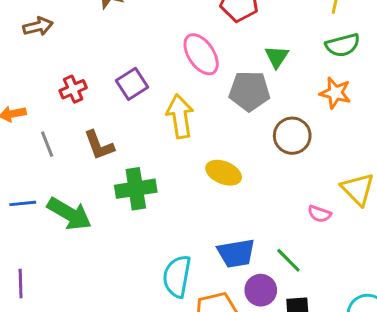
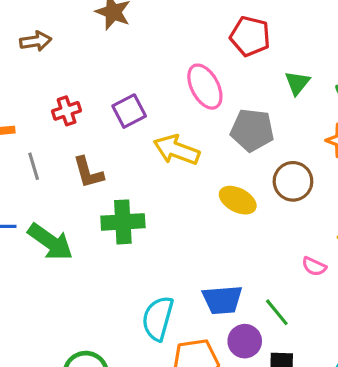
green triangle: (277, 57) -> (297, 83), moved
yellow arrow: (180, 116) -> (177, 150), turned -66
yellow ellipse: (224, 173) -> (238, 200), moved

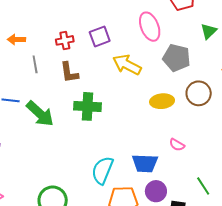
red cross: (67, 111) -> (65, 40), moved
yellow ellipse: (238, 200) -> (162, 101), turned -40
pink semicircle: (314, 266) -> (177, 145), moved
green line: (277, 312) -> (203, 186), moved

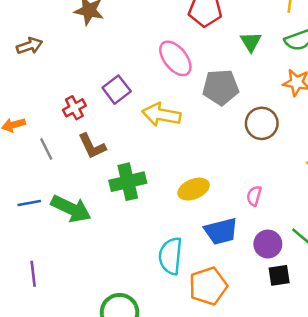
yellow ellipse: (162, 101) -> (194, 189), moved
pink semicircle: (177, 145) -> (254, 196), turned 91
purple circle: (156, 191) -> (268, 244), moved

